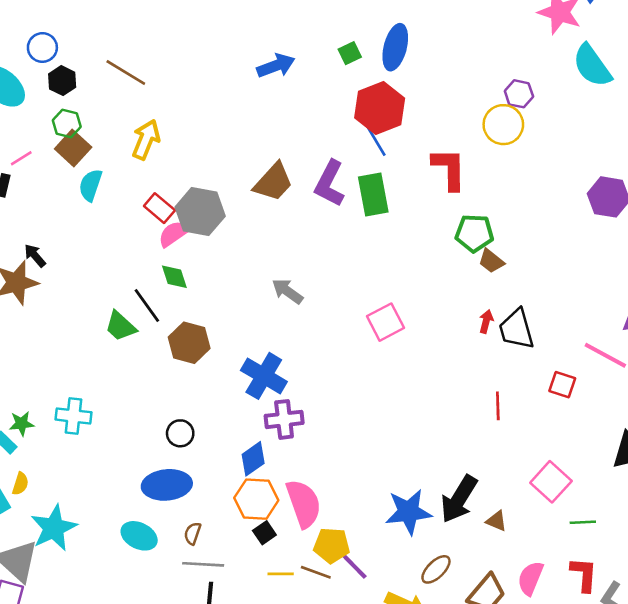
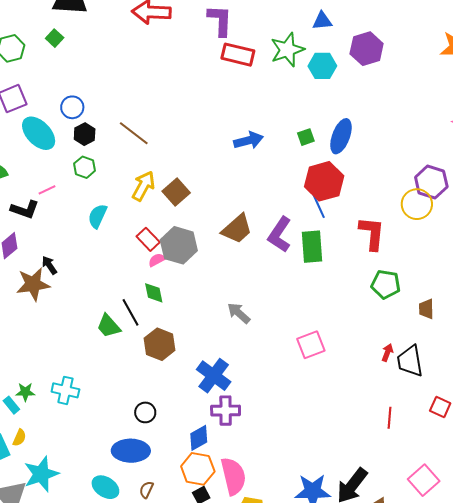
purple hexagon: (519, 94) -> (431, 182), size x1.5
brown square: (73, 148) -> (176, 192), moved
pink semicircle: (174, 234) -> (157, 260), size x0.7
brown trapezoid: (491, 261) -> (426, 309), moved, turned 45

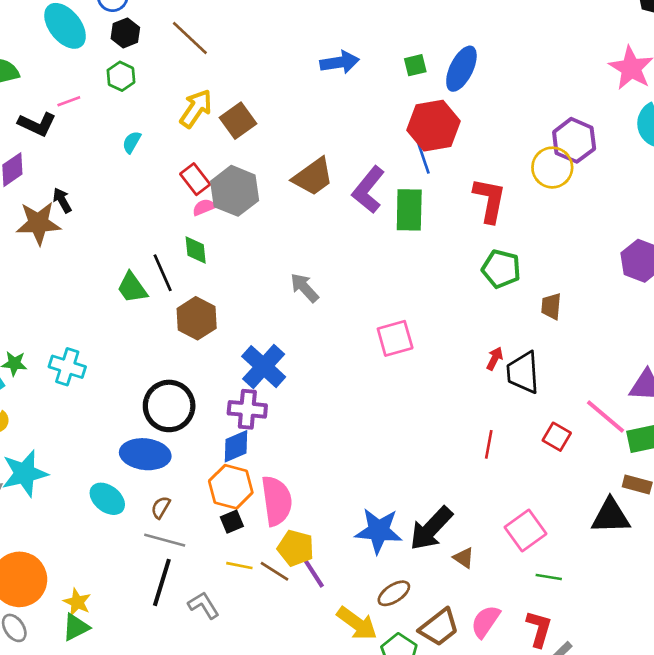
cyan semicircle: (97, 216) -> (132, 142), size x0.7
purple cross: (226, 411) -> (247, 409), moved
black circle: (145, 412) -> (169, 406), size x1.8

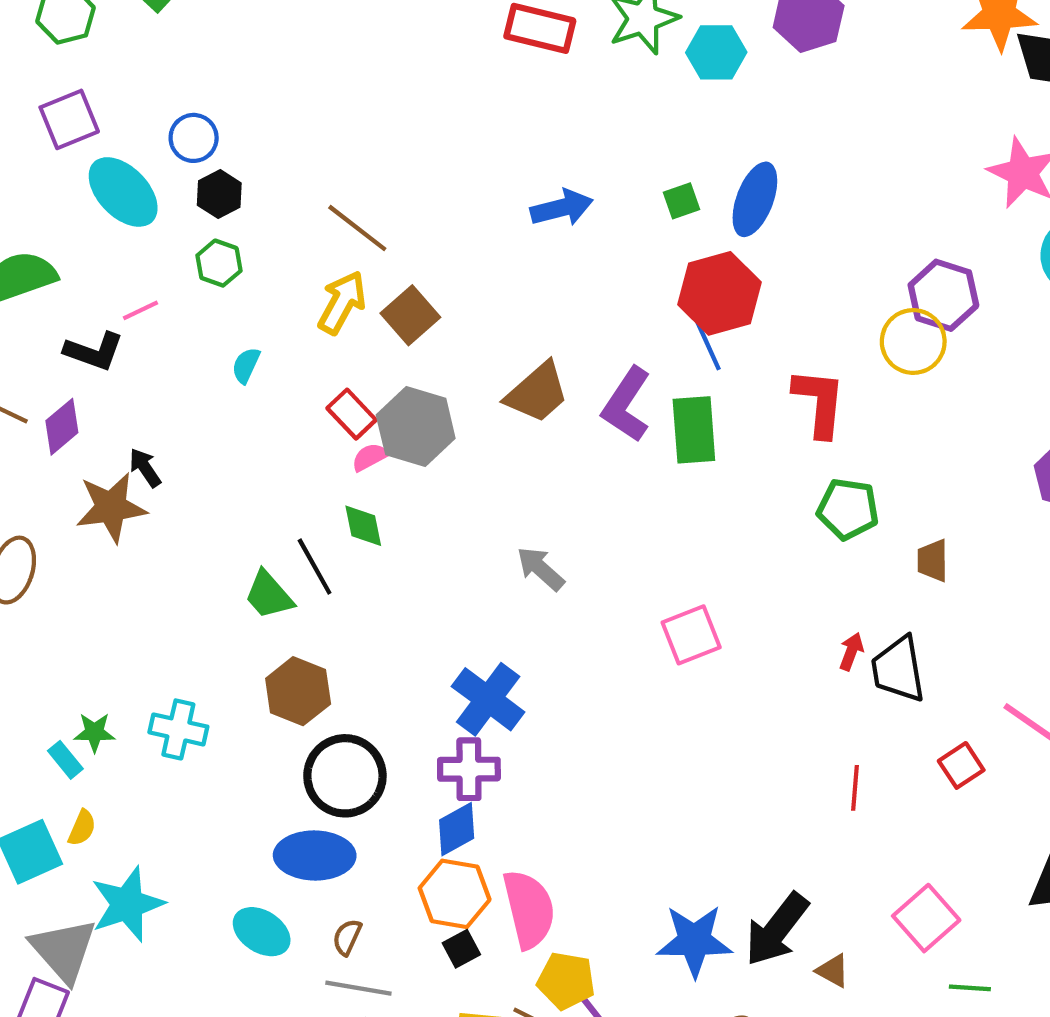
brown line: (190, 38) -> (357, 228), moved
brown hexagon: (197, 318) -> (298, 691), moved
red square: (557, 437) -> (961, 765), turned 32

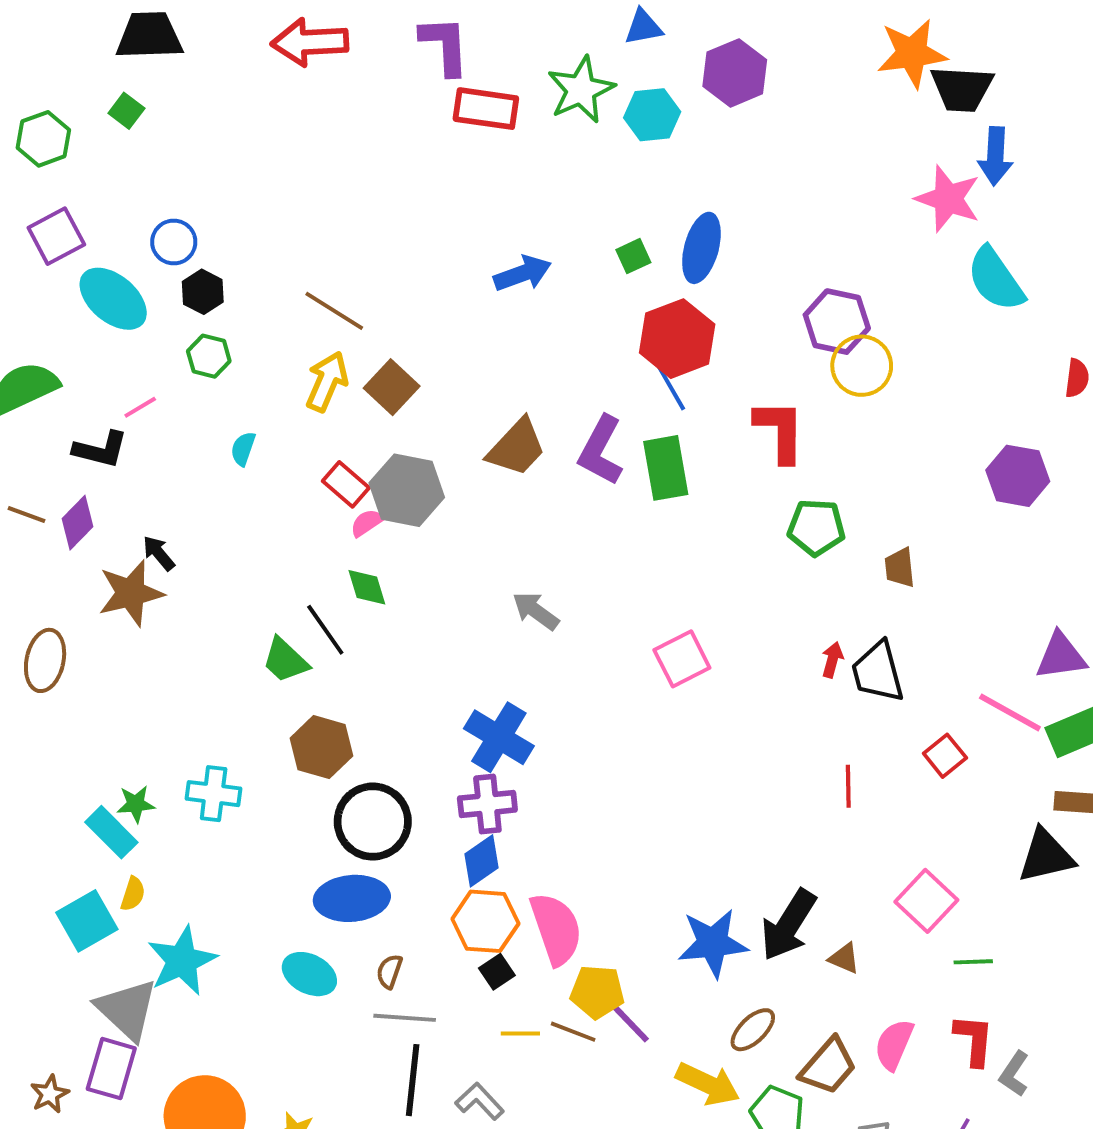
purple hexagon: (943, 295) -> (837, 322), moved
cyan rectangle: (65, 760) -> (111, 832), size x1.5

